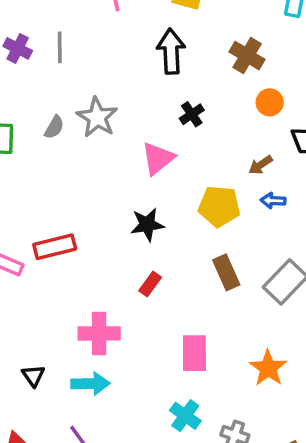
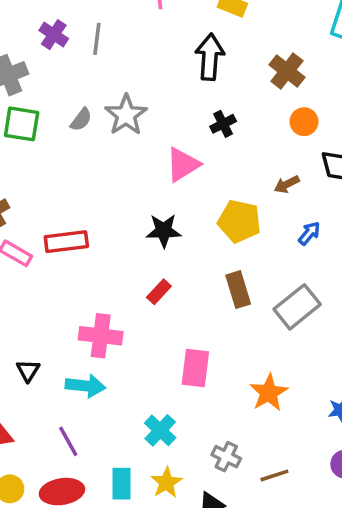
blue arrow: (273, 201) -> (309, 233), moved, turned 120
cyan cross: (185, 416) -> (160, 430), moved

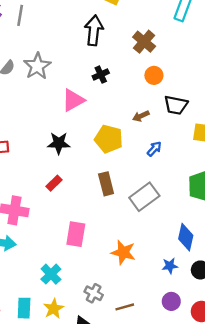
orange star: (269, 393) -> (123, 252), turned -30

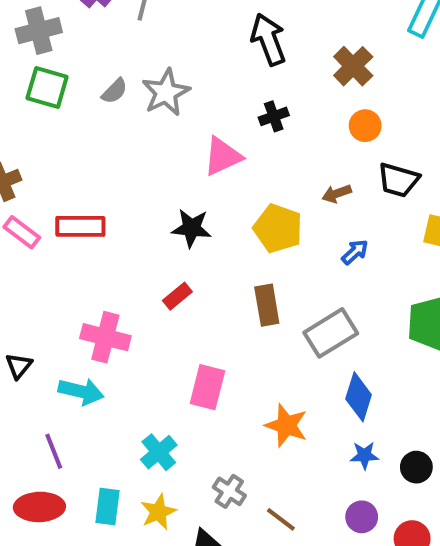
black arrow: (94, 30) -> (268, 39), turned -32
blue diamond: (186, 237) -> (359, 397), moved
brown line: (125, 307) -> (281, 519), turned 48

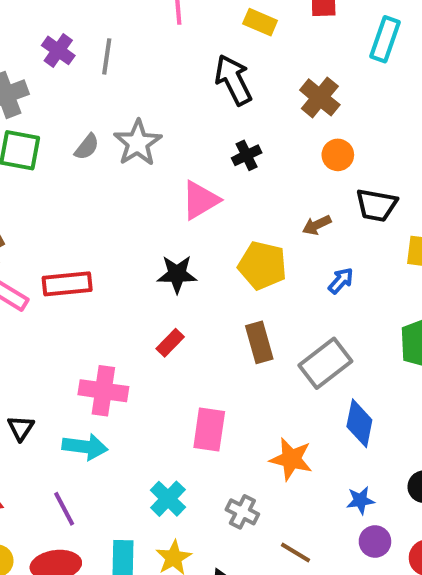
blue star: (364, 455) -> (360, 500), moved
gray cross: (229, 491) -> (242, 512), moved

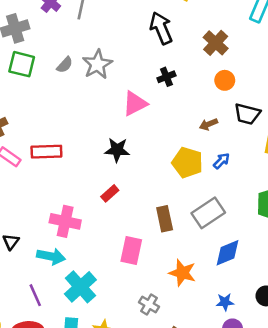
yellow pentagon: (262, 265) -> (187, 162), moved
brown rectangle: (259, 342) -> (165, 219), moved
blue diamond: (359, 423) -> (227, 253), turned 52
cyan cross: (168, 499) -> (80, 287), moved, size x1.4

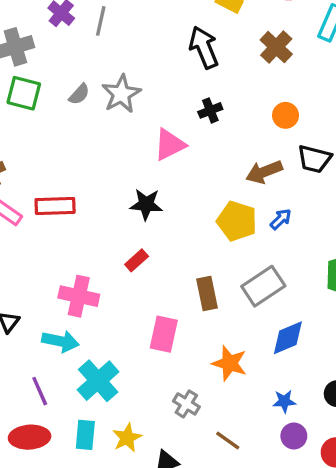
brown cross: (216, 43) -> (276, 47), moved
brown arrow: (208, 124) -> (264, 172), size x1.5

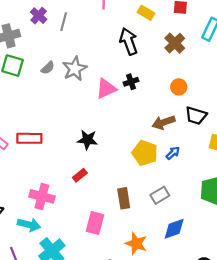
pink triangle: (170, 145) -> (106, 89), moved
gray rectangle: (263, 286) -> (160, 195), size x0.7

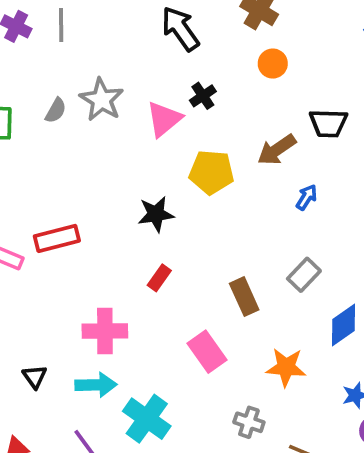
orange circle: (179, 87) -> (273, 64), moved
yellow pentagon: (145, 153) -> (211, 172), moved
pink rectangle: (95, 223) -> (207, 352), turned -35

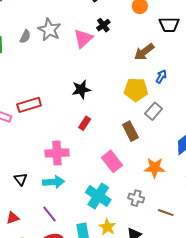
black trapezoid: (328, 123) -> (169, 25), moved
yellow pentagon: (211, 172) -> (136, 90), moved
gray rectangle: (304, 275) -> (154, 111), moved
cyan cross: (147, 419) -> (98, 196), moved

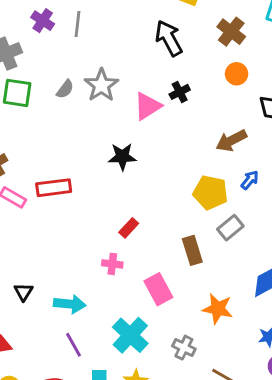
black star: (81, 89) -> (122, 157), moved
pink cross: (57, 153) -> (112, 264), moved, size x0.6
purple line: (50, 214) -> (74, 345), moved

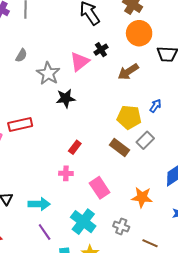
orange circle: (237, 74) -> (139, 33), size x1.6
gray star: (101, 85) -> (48, 73), moved
brown arrow: (231, 141) -> (128, 72), moved
brown rectangle: (192, 250) -> (119, 147), moved, turned -30

